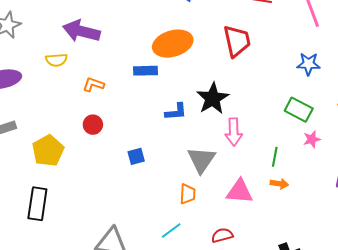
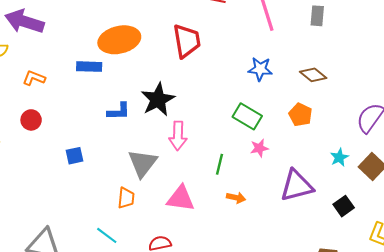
orange arrow: (279, 184) -> (236, 198), moved
cyan line: (171, 231) -> (107, 235), turned 70

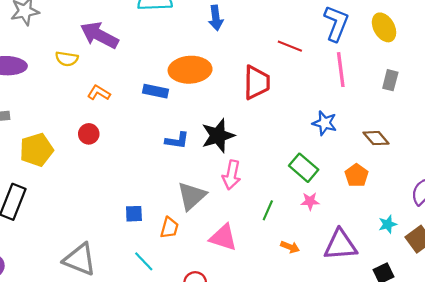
blue square: (74, 156) -> (134, 214), moved
orange arrow: (236, 198) -> (290, 247), moved

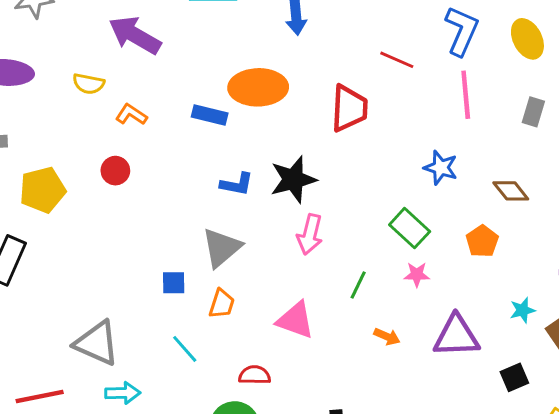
yellow semicircle: (67, 59) -> (89, 84), moved
gray triangle: (192, 196) -> (221, 248), moved

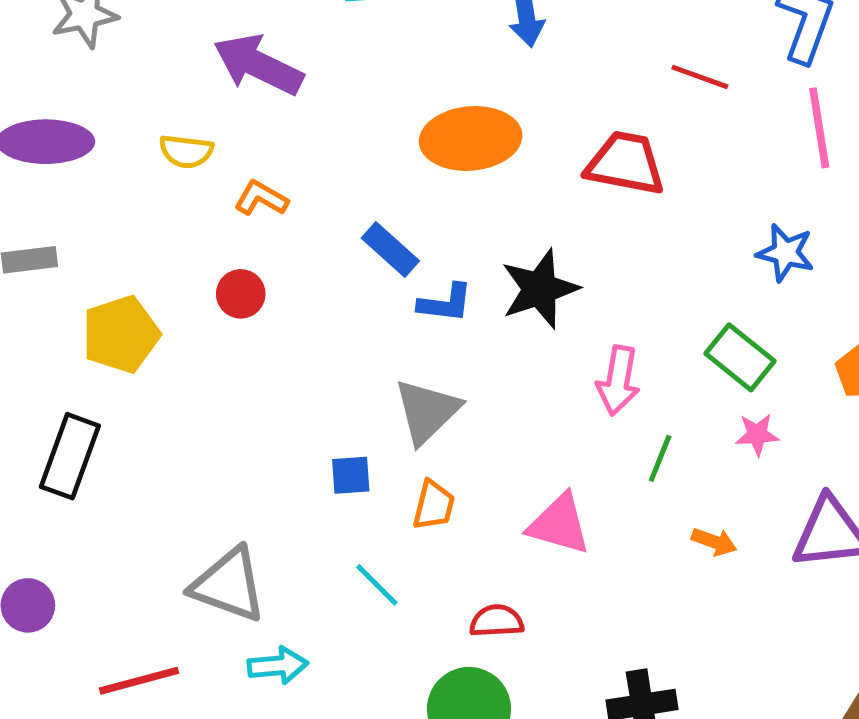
red trapezoid: (349, 108) -> (625, 163), turned -78
blue rectangle: (210, 115) -> (390, 249), moved, turned 32
pink arrow: (310, 234) -> (618, 380), moved

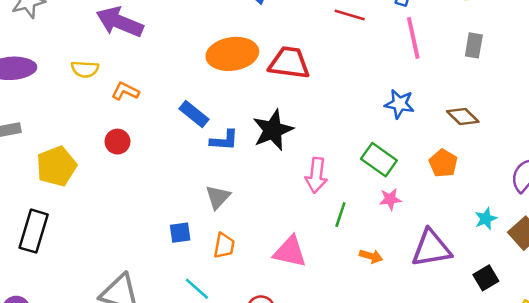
red trapezoid: (625, 163) -> (289, 63), moved
gray triangle: (427, 411) -> (218, 197), size x0.7

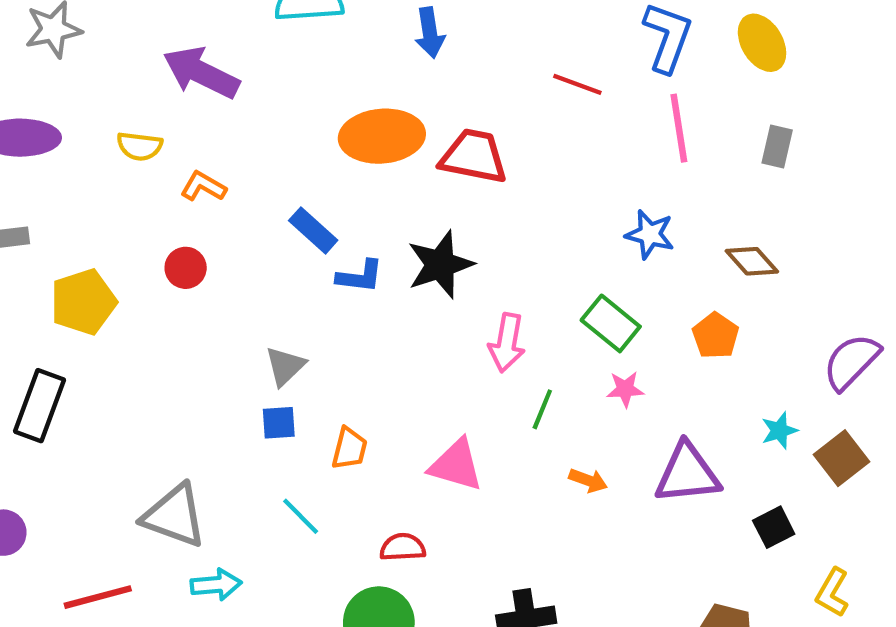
gray triangle: (218, 197) -> (285, 366), moved

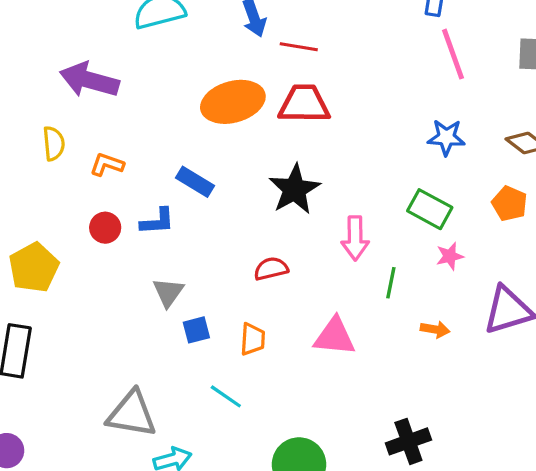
red line: (577, 84) -> (299, 47), moved
yellow semicircle: (140, 146) -> (54, 143), turned -92
blue L-shape: (360, 276) -> (157, 221), moved
gray triangle: (285, 366) -> (168, 292), moved
red semicircle: (403, 547) -> (271, 269), moved

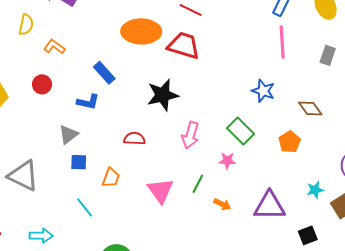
blue L-shape: (157, 221) -> (88, 102), moved
pink star: (450, 256) -> (227, 161), moved
green line: (391, 283) -> (198, 184), moved
pink triangle: (334, 336) -> (161, 191), turned 32
gray triangle: (132, 414) -> (23, 176), moved

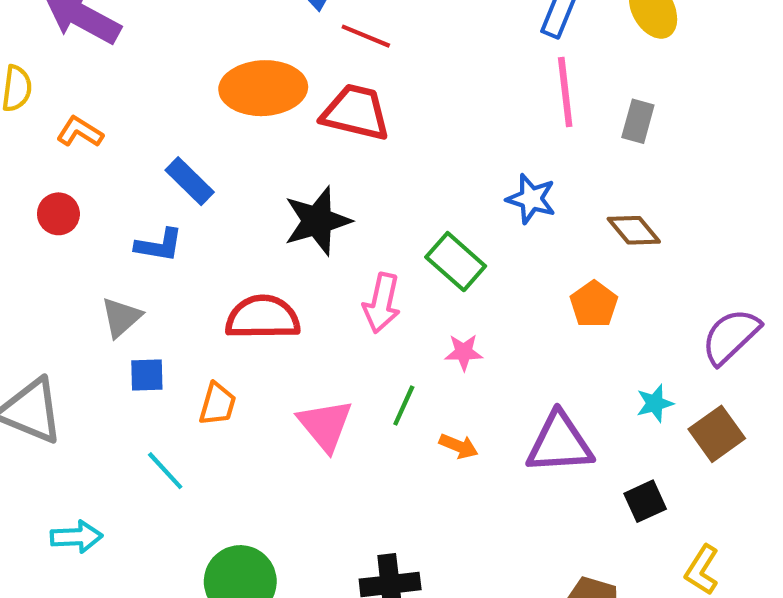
gray rectangle: (328, 55) -> (638, 121), moved
green rectangle: (240, 131) -> (456, 262), moved
red semicircle: (134, 139) -> (263, 317), size x1.6

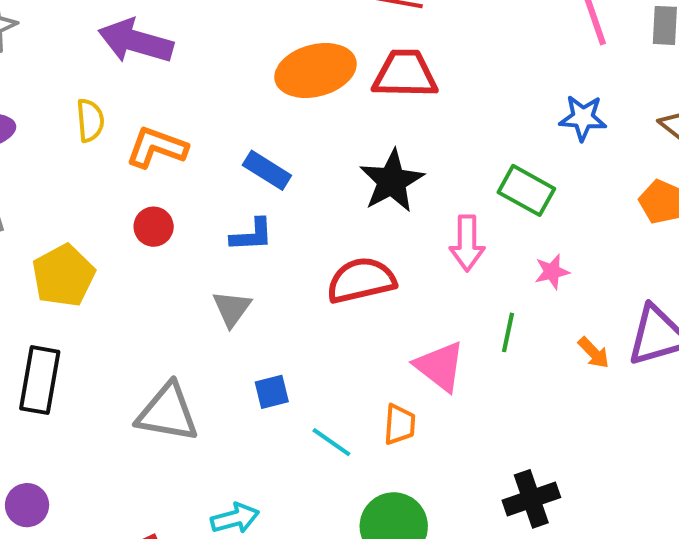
orange L-shape: (80, 132) -> (157, 147), size x1.4
blue square: (147, 375) -> (272, 392), moved
orange trapezoid: (217, 404) -> (400, 424), moved
orange arrow: (459, 446) -> (594, 353), moved, turned 36
cyan line: (165, 471) -> (331, 442), moved

